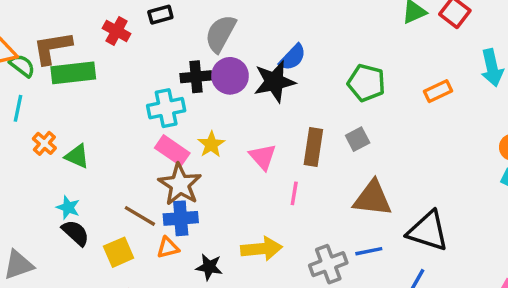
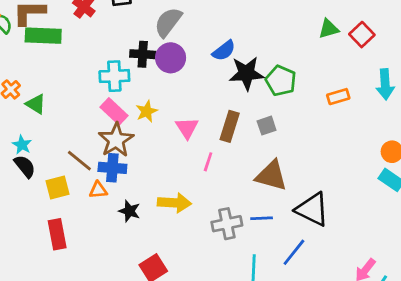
black star: (274, 82) -> (246, 73), moved

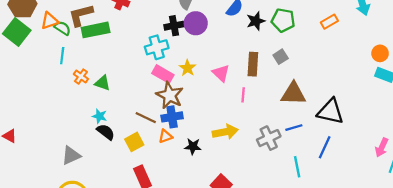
black star: (246, 73) -> (256, 21), size x0.7

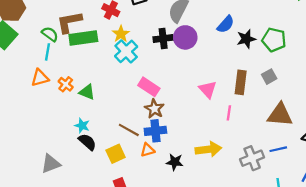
orange triangle: (50, 21) -> (40, 78), moved
cyan cross: (157, 47) -> (126, 51), moved, turned -30
cyan line: (62, 56) -> (47, 52), moved
yellow star: (187, 68) -> (121, 34), moved
brown star: (170, 95) -> (154, 109), size x0.7

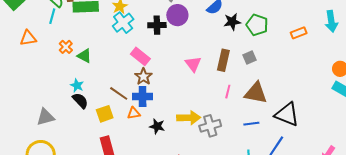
black cross: (163, 39) -> (157, 25), moved
orange triangle: (40, 78) -> (28, 38), moved
pink line: (229, 113) -> (228, 92), moved
gray cross: (252, 158) -> (210, 126), moved

